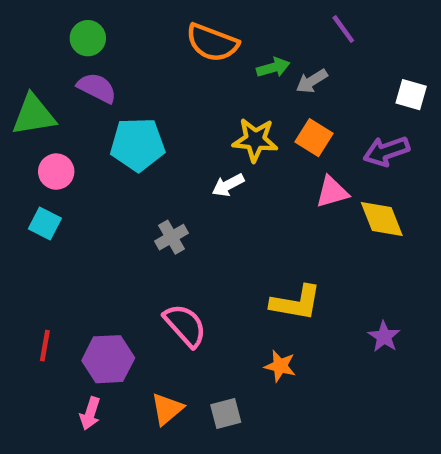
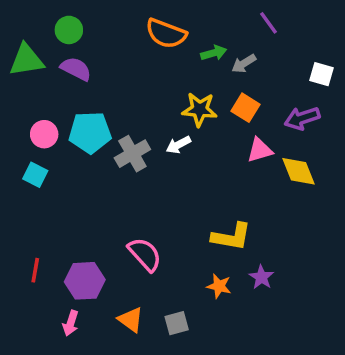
green triangle: (34, 115) -> (26, 60), moved
cyan pentagon: (138, 144) -> (90, 132), moved
gray cross: (172, 237) -> (132, 154), moved, size x1.4
purple star: (384, 337) -> (261, 277), moved
orange triangle: (167, 409) -> (131, 320), turned -44

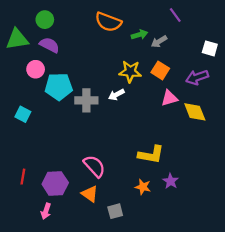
pink circle: (44, 134) -> (36, 69), moved
gray cross: (132, 154) -> (86, 100), turned 30
orange triangle: (131, 320) -> (90, 194), moved

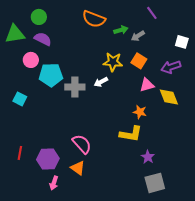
orange star: (143, 187) -> (140, 112), moved
pink arrow: (46, 211) -> (54, 183), moved
gray square: (115, 211) -> (155, 183), moved, size x1.5

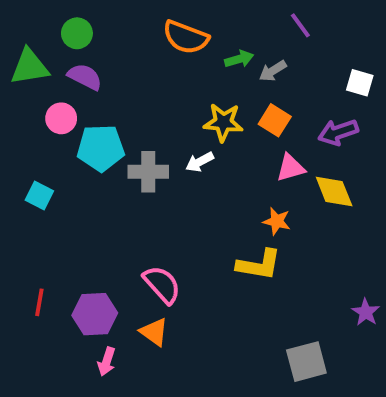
purple star: (148, 157) -> (366, 312), moved

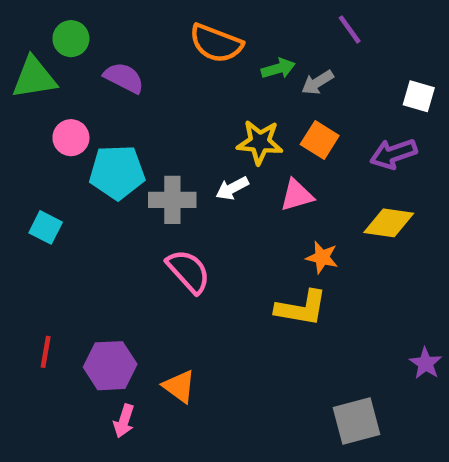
green circle: (77, 33) -> (71, 39), moved
purple semicircle: (85, 77) -> (124, 78), moved
pink triangle: (291, 168) -> (297, 195), moved
yellow diamond: (334, 192) -> (389, 223), turned -60
pink semicircle: (162, 284) -> (188, 271), moved

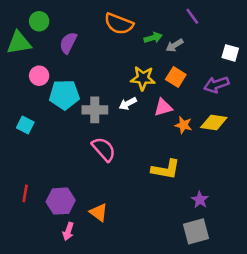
purple semicircle: (124, 78) -> (68, 43), turned -90
orange star: (322, 257) -> (183, 125), moved
purple star: (426, 363) -> (200, 200), moved

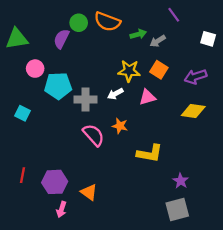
green circle: (39, 21) -> (79, 23), moved
white square: (230, 53) -> (208, 39), moved
orange star: (183, 125) -> (120, 126), moved

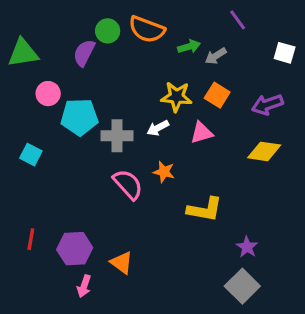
gray square: (177, 209) -> (242, 286), turned -30

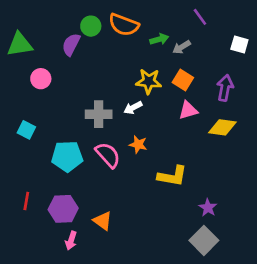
purple arrow: (267, 104) -> (225, 88), turned 120
cyan pentagon: (79, 117) -> (67, 156), moved
pink triangle: (202, 133) -> (188, 110), moved

